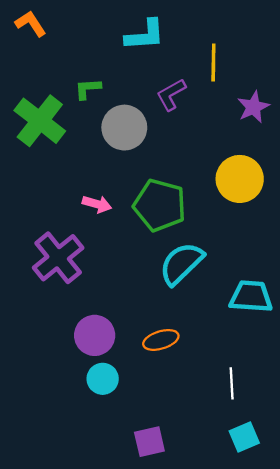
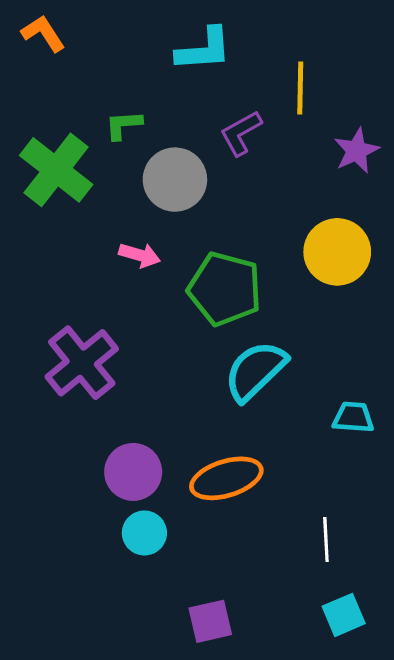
pink arrow: (97, 204) -> (140, 255), moved
cyan trapezoid: (251, 297) -> (353, 417), size x0.7
orange ellipse: (161, 340) -> (226, 478), size x1.4

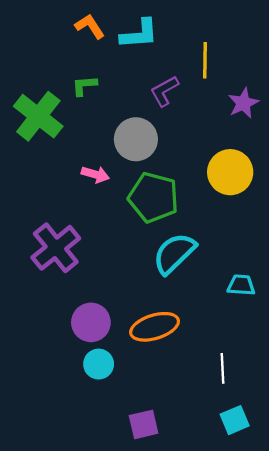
orange L-shape: (43, 33) -> (90, 26), moved
gray circle: (175, 180) -> (136, 139), moved

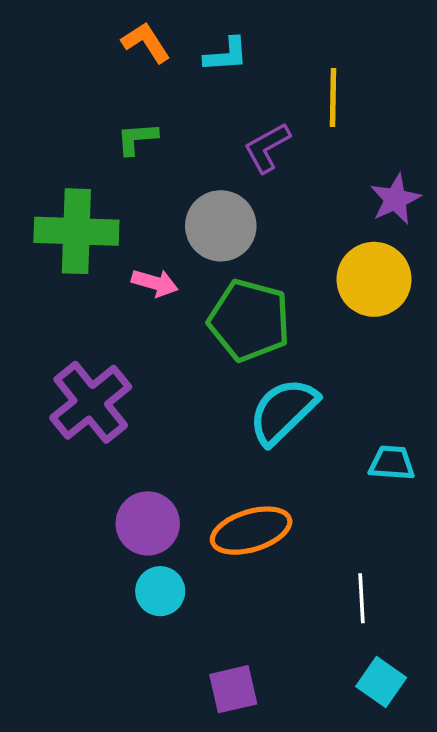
cyan L-shape: (139, 34) -> (226, 55), size x0.7
purple star: (243, 103) -> (395, 199), moved
green cross: (38, 116) -> (76, 231), moved, turned -36
cyan square: (235, 420) -> (381, 682), turned -32

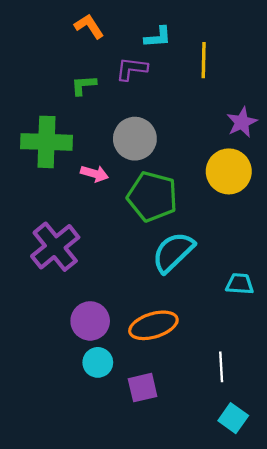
cyan L-shape: (226, 55) -> (158, 37), moved
purple L-shape: (267, 147) -> (132, 69), moved, turned 36
purple square: (233, 689) -> (143, 388), moved

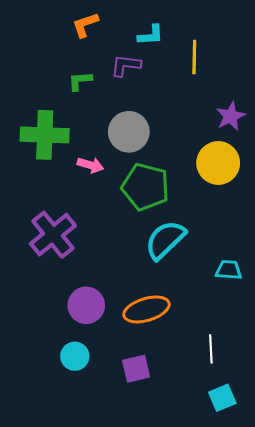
orange L-shape: (89, 26) -> (85, 25), turned -76
cyan circle: (98, 362) -> (75, 356), moved
cyan square: (233, 418) -> (222, 398), turned 32

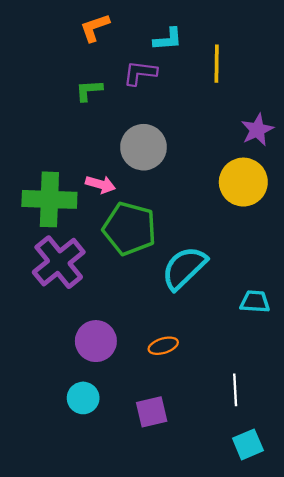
green cross: (45, 135) -> (49, 199), moved
green pentagon: (145, 187) -> (130, 228), moved
orange ellipse: (146, 309) -> (163, 346), size x0.6

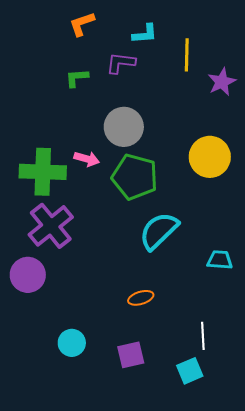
purple star: (257, 130) -> (222, 82), moved
green pentagon: (130, 228) -> (135, 177), moved
purple circle: (96, 341) -> (28, 275), moved
cyan square: (248, 444) -> (190, 371), moved

